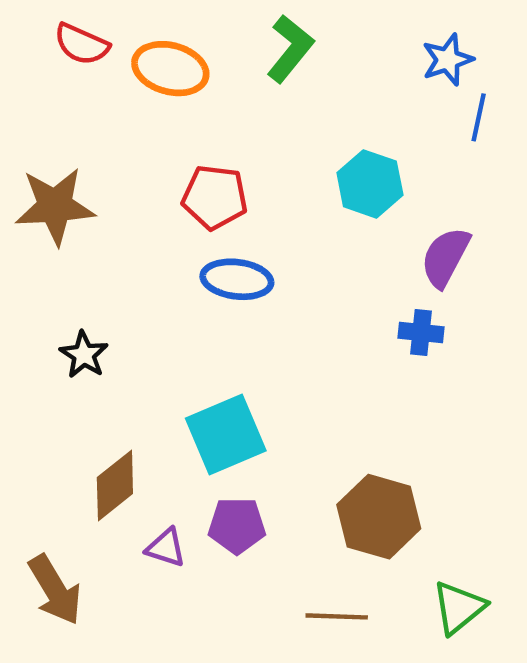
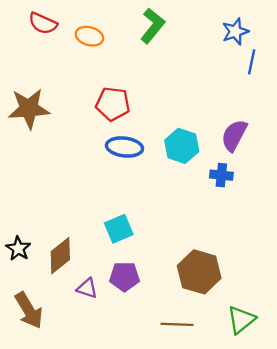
orange ellipse: (170, 69) -> (89, 36), size x0.7
cyan hexagon: (370, 184) -> (182, 146), moved
black star: (84, 355) -> (18, 249), moved
cyan square: (226, 435) -> (119, 229), size x0.7

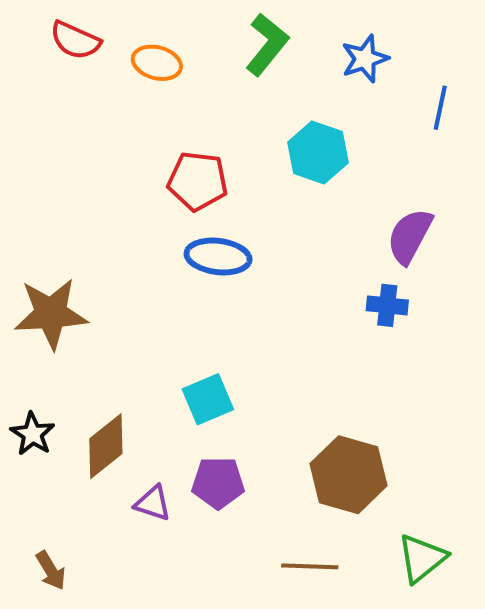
blue star: (235, 32) -> (365, 59), moved
brown star: (29, 109) -> (51, 314), moved
cyan hexagon: (182, 146) -> (318, 153), moved
brown arrow: (29, 310) -> (51, 571), moved, size x0.6

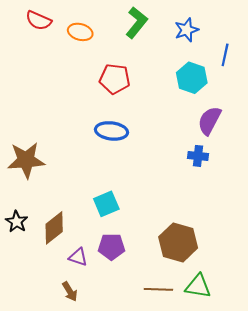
cyan hexagon: (318, 153) -> (192, 78), moved
red pentagon: (198, 181) -> (115, 79), moved
green triangle: (422, 558) -> (198, 286), moved, turned 48
brown arrow: (51, 571) -> (70, 291), moved

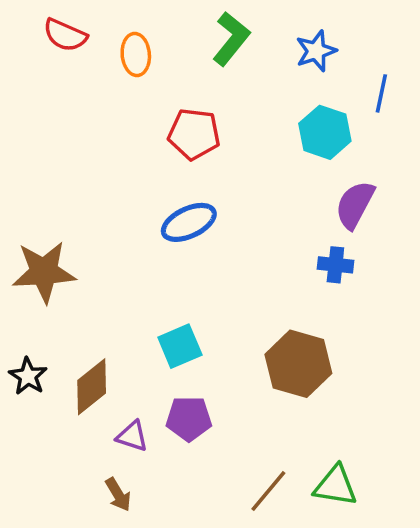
orange ellipse: (80, 32) -> (136, 55), turned 70
blue ellipse: (111, 131) -> (189, 222), turned -32
brown hexagon: (178, 242) -> (298, 364), moved
brown line: (158, 289) -> (268, 491), turned -52

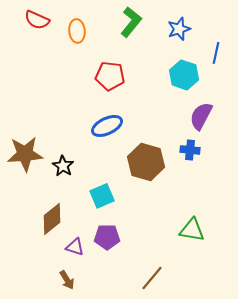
brown hexagon: (298, 364) -> (146, 162), moved
black star: (28, 376) -> (63, 166), moved
green triangle: (335, 486) -> (192, 230), moved

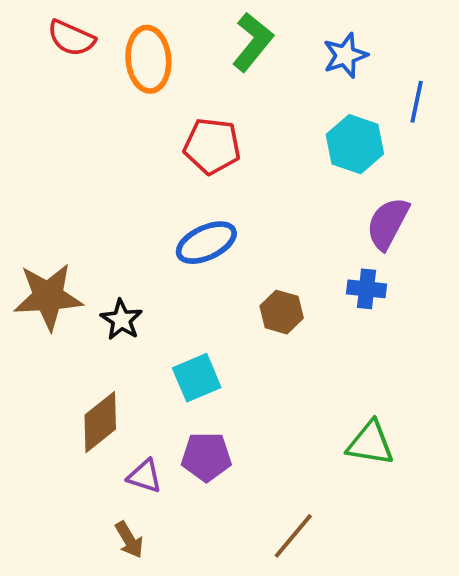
orange ellipse: (77, 31) -> (148, 59), size x1.4
brown hexagon: (146, 162) -> (282, 312), size x0.6

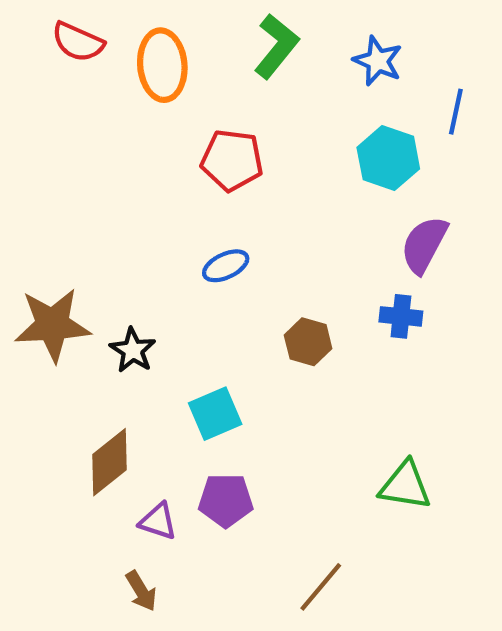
blue star: (345, 55) -> (378, 61), turned -30
blue ellipse: (206, 243) -> (226, 266), size x0.7

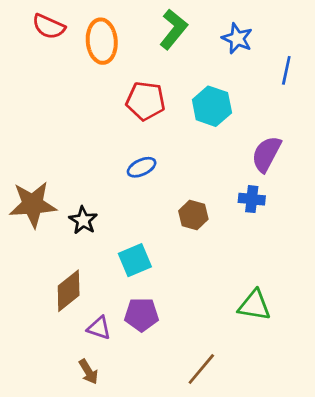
cyan hexagon: (388, 158) -> (212, 106), moved

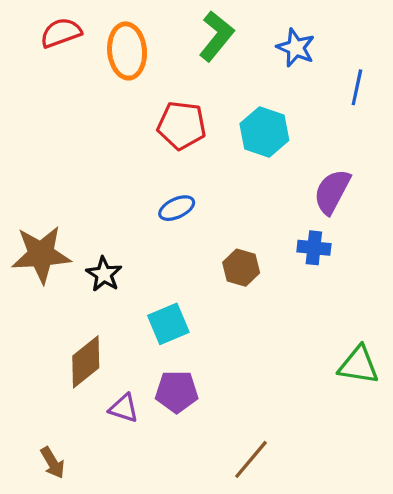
red semicircle: (49, 27) -> (61, 33), turned 136
green triangle: (254, 305) -> (359, 365), moved
brown arrow: (88, 372) -> (53, 463), moved

